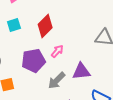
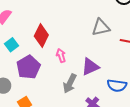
pink arrow: (57, 51) -> (61, 56), turned -40
purple pentagon: (33, 61) -> (28, 67), moved

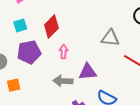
gray arrow: (70, 83) -> (63, 81), turned 48

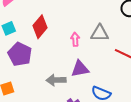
purple pentagon: (29, 52) -> (20, 54), turned -30
pink arrow: (64, 52) -> (75, 39), moved

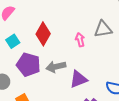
purple triangle: (80, 69) -> (78, 79), moved
gray arrow: (56, 80) -> (56, 67), moved

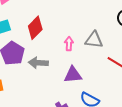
purple triangle: (78, 79) -> (73, 75), moved

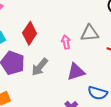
gray arrow: (38, 63) -> (40, 67), turned -42

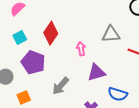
pink arrow: (66, 42) -> (81, 49), moved
gray arrow: (40, 67) -> (61, 86), moved

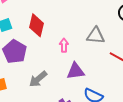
red diamond: (51, 33) -> (36, 25), turned -30

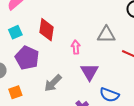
purple triangle: (76, 71) -> (89, 72), turned -48

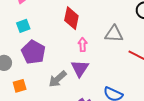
red diamond: (46, 30) -> (71, 18), moved
purple triangle: (89, 72) -> (80, 68), moved

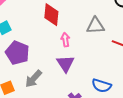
gray arrow: (58, 79) -> (33, 79), moved

